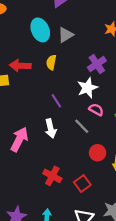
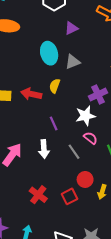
red arrow: (20, 66) -> (31, 94), moved
red square: (82, 184) -> (70, 196), moved

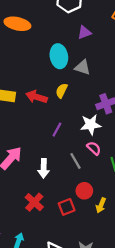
gray triangle: (73, 62) -> (83, 67), turned 35
purple line: (54, 123) -> (57, 130), turned 48
white arrow: (44, 149) -> (44, 168), moved

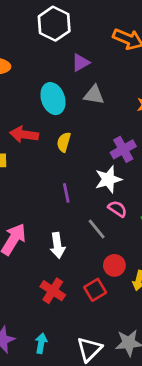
gray triangle: (83, 67) -> (94, 95), moved
red arrow: (36, 97) -> (24, 134), moved
purple line: (57, 130) -> (66, 193), turned -32

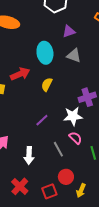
red arrow: (24, 134) -> (20, 74), turned 138
purple line: (66, 193) -> (42, 120), turned 48

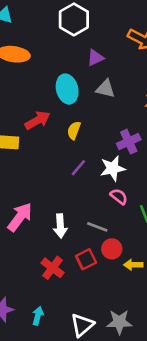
purple line: (42, 120) -> (78, 168), moved
gray line: (58, 149) -> (97, 227), moved, turned -35
yellow arrow: (81, 190) -> (133, 265), turned 72
red square: (49, 191) -> (86, 259), moved

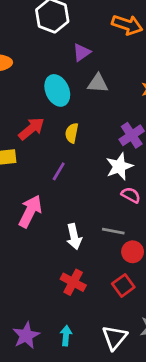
purple line: (78, 168) -> (59, 171), moved
pink arrow: (20, 217) -> (30, 211), moved
red square: (86, 259) -> (123, 285), moved

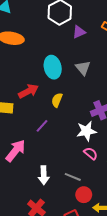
purple triangle: (82, 52) -> (79, 32), moved
gray triangle: (98, 83) -> (83, 68), turned 35

